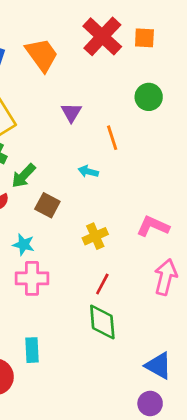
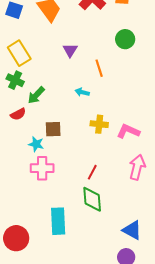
brown square: (47, 205) -> (53, 129), moved, turned -30
yellow cross: (95, 236) -> (99, 124), moved, turned 30
cyan rectangle: (32, 350) -> (58, 221), moved, size x1.5

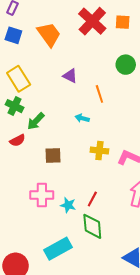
purple triangle: (70, 50) -> (70, 76), turned -35
cyan star: (36, 144) -> (68, 205), moved
cyan rectangle: (58, 221) -> (58, 249), turned 64

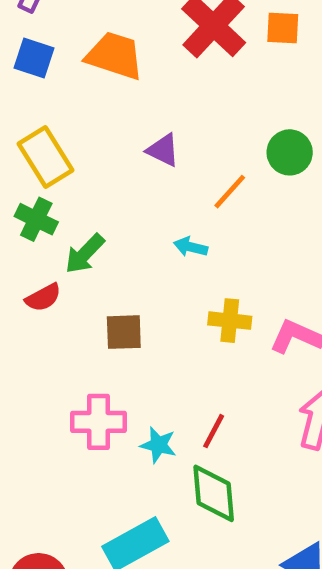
orange trapezoid: (49, 34) -> (115, 56), turned -36
green circle: (126, 65) -> (290, 152), moved
orange line: (99, 94) -> (230, 192), turned 60

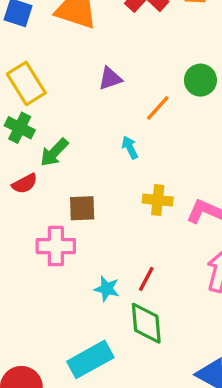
purple triangle: (163, 150) -> (110, 78), turned -45
cyan arrow: (191, 247) -> (130, 147), turned 50
pink cross: (98, 422) -> (56, 246), moved

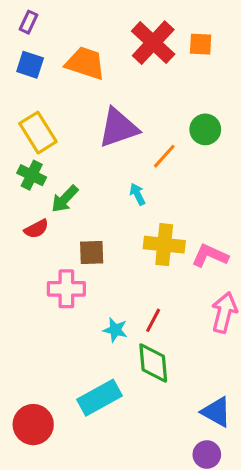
purple triangle: (110, 78) -> (118, 128), size x1.8
yellow cross: (158, 200) -> (164, 245), size x1.4

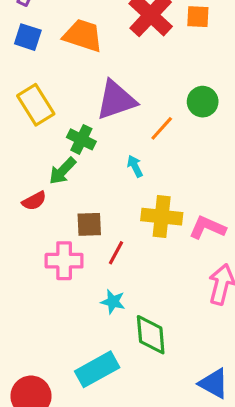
green cross: (32, 175) -> (81, 139), moved
red line: (153, 320) -> (116, 253), moved

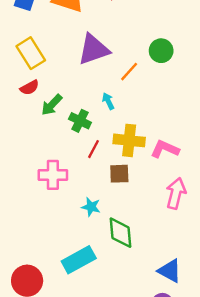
green cross: (81, 139) -> (80, 121), moved
red semicircle: (34, 201) -> (30, 88), moved
brown square: (89, 224) -> (119, 174), moved
red line: (116, 253) -> (93, 149), moved

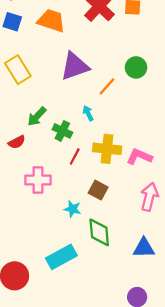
red semicircle: (30, 88) -> (17, 142), moved
brown square: (119, 174) -> (98, 190), moved, turned 30
blue triangle: (170, 271) -> (144, 248), moved, turned -30

